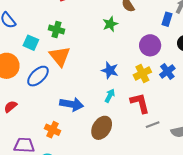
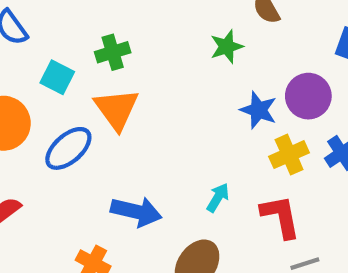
green cross: (56, 29) -> (113, 52), turned -35
blue star: (110, 70) -> (258, 110), moved

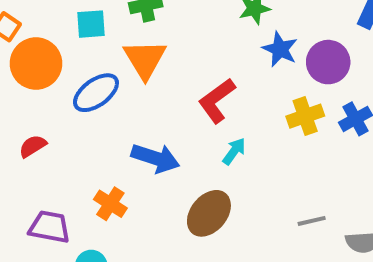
cyan square: (57, 77) -> (91, 24), turned -36
blue star: (258, 110) -> (280, 49), moved
red L-shape: (281, 217) -> (217, 101), moved, turned -120

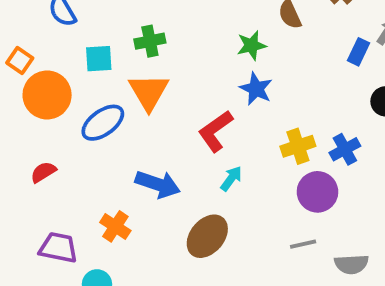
blue star: (280, 49) -> (256, 89), moved
purple circle: (328, 62) -> (317, 192), moved

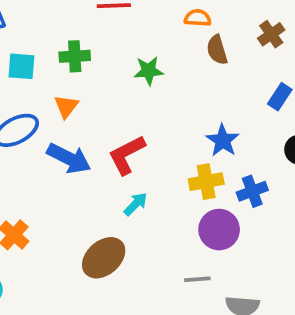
green star: (251, 45) -> (149, 71), moved
blue star: (256, 89) -> (223, 140), moved
orange triangle: (149, 92) -> (66, 106), size x0.6
blue arrow: (158, 184) -> (69, 158), moved

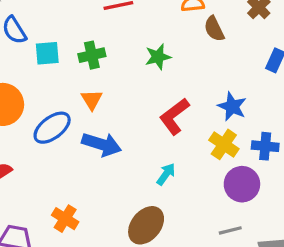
cyan square: (21, 66) -> (47, 53), moved
red L-shape: (127, 155) -> (174, 116), moved
yellow cross: (206, 182) -> (224, 144), turned -36
blue cross: (252, 191) -> (265, 146), turned 35

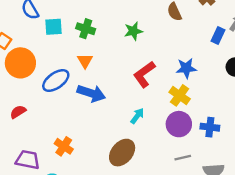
green cross: (92, 55) -> (86, 29), turned 30
blue star: (232, 106) -> (186, 68), turned -30
blue cross: (265, 146) -> (210, 127), moved
purple circle: (242, 184) -> (179, 124), moved

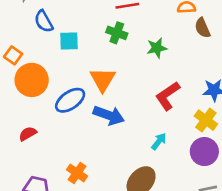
green cross: (86, 29) -> (117, 33), moved
orange triangle: (85, 61) -> (103, 79), size x1.5

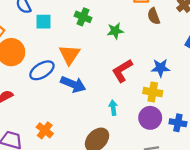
yellow cross: (206, 120) -> (153, 92), turned -30
cyan arrow: (159, 141) -> (113, 108), turned -48

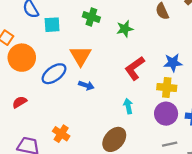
blue arrow: (73, 84) -> (86, 85), size x0.6

